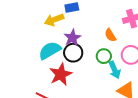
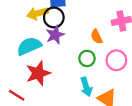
black circle: (73, 53) -> (54, 17), moved
cyan arrow: (115, 70) -> (86, 87), moved

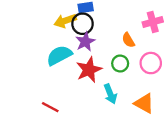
red star: (38, 73) -> (89, 70), moved
cyan arrow: (86, 87) -> (110, 94), moved

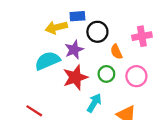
black circle: (83, 24) -> (97, 32), moved
cyan arrow: (110, 94) -> (94, 103), turned -132

